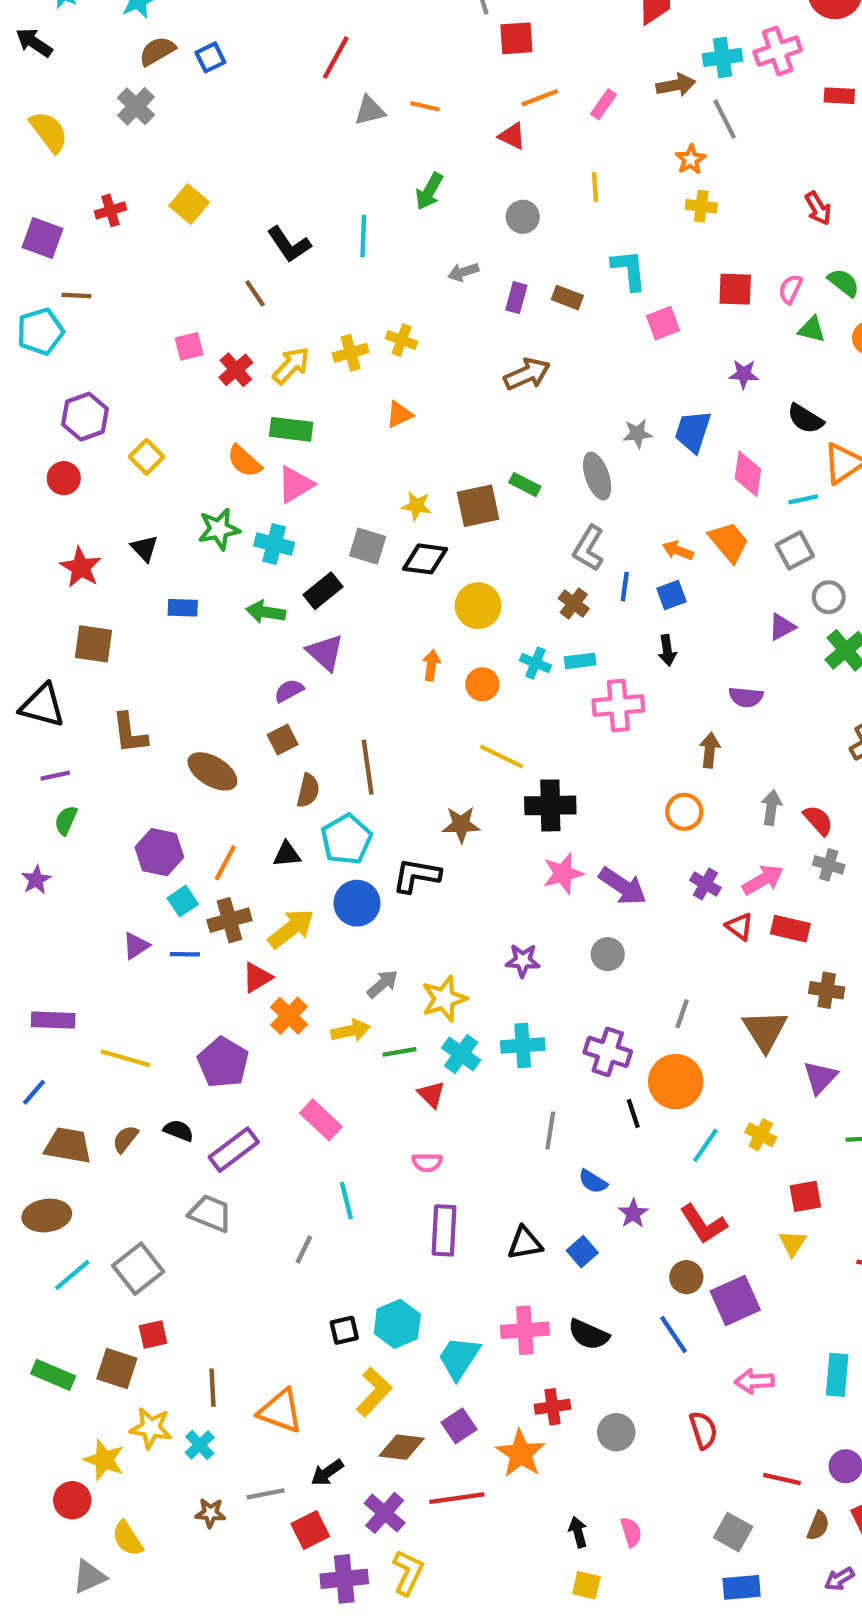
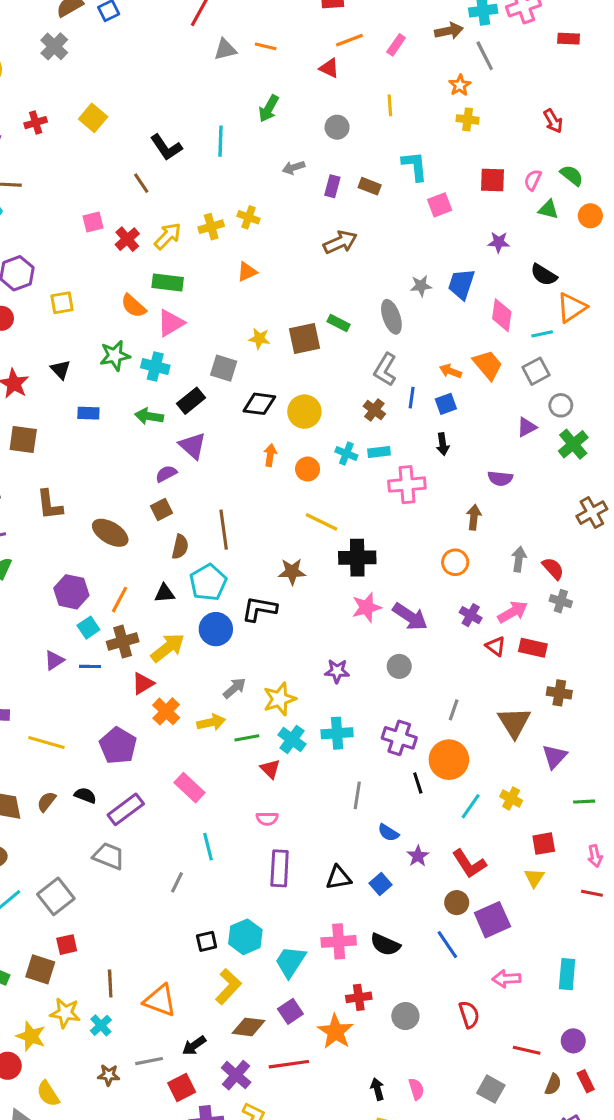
yellow square: (147, 457) -> (62, 303), turned 35
black diamond: (425, 559) -> (259, 404), moved

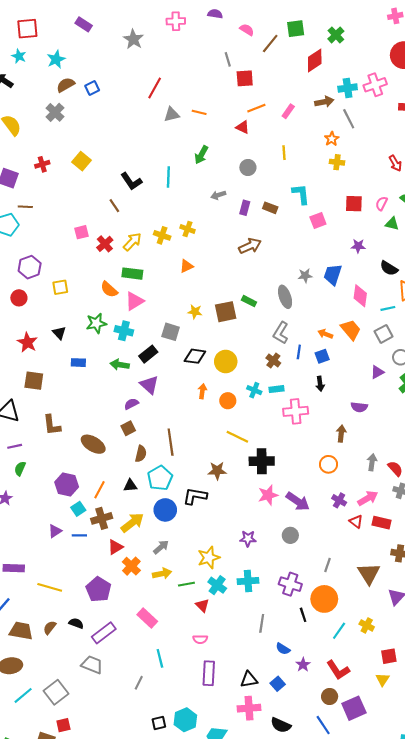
yellow cross: (211, 227) -> (162, 235), turned 35
gray arrow: (234, 688) -> (161, 547), moved
pink cross: (339, 941) -> (249, 708), moved

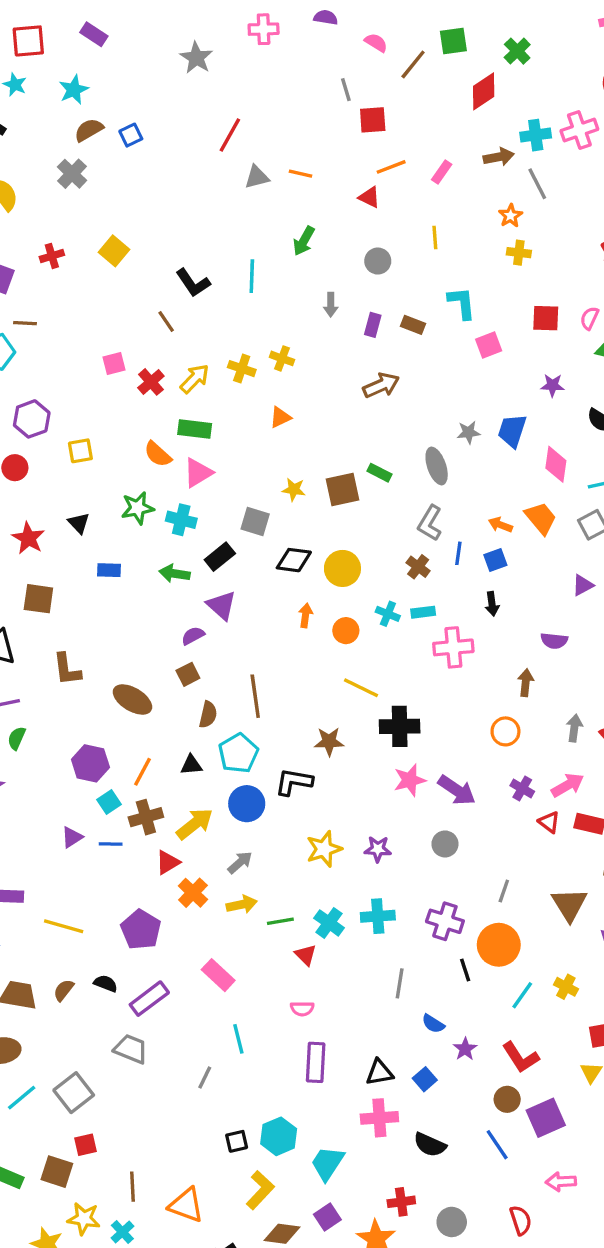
purple rectangle: (84, 24) -> (94, 34), moved
gray arrow: (218, 195) -> (331, 305), turned -72
yellow star: (209, 558) -> (324, 849), moved

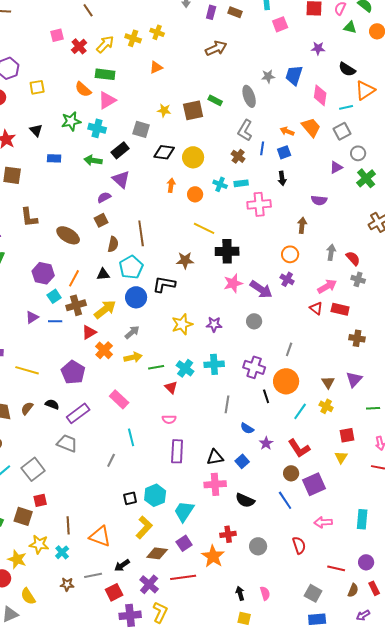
purple cross: (522, 789) -> (287, 279), moved
brown triangle: (569, 904) -> (328, 382), moved, size x0.6

